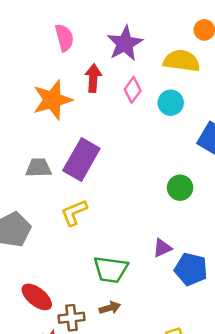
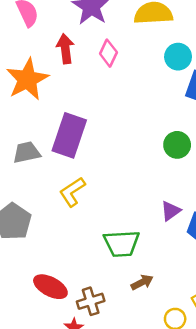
cyan circle: (171, 103) -> (178, 57), moved
brown arrow: (110, 308) -> (142, 282), moved

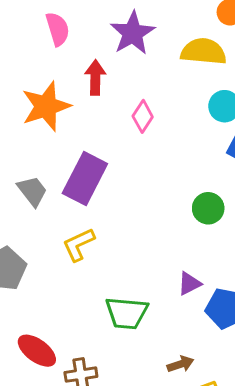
pink diamond: (108, 53) -> (143, 116), moved
gray trapezoid: (27, 152) -> (32, 191), turned 56
brown arrow: (142, 282) -> (181, 364), moved

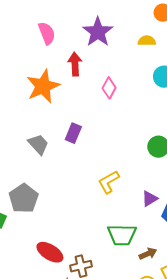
yellow semicircle: (203, 52) -> (147, 41), size x0.6
purple rectangle: (85, 179) -> (73, 133), size x0.6
yellow L-shape: (79, 245) -> (109, 182), moved
green trapezoid: (127, 313) -> (122, 235), moved

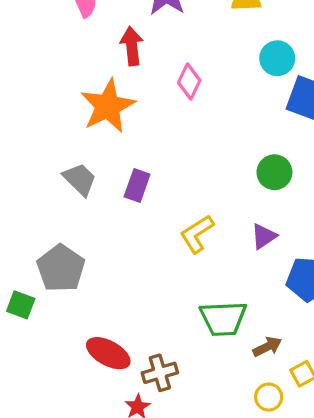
orange star: (43, 86) -> (108, 106), moved
purple rectangle: (73, 133) -> (137, 186), moved
purple triangle: (150, 199) -> (264, 236), moved

